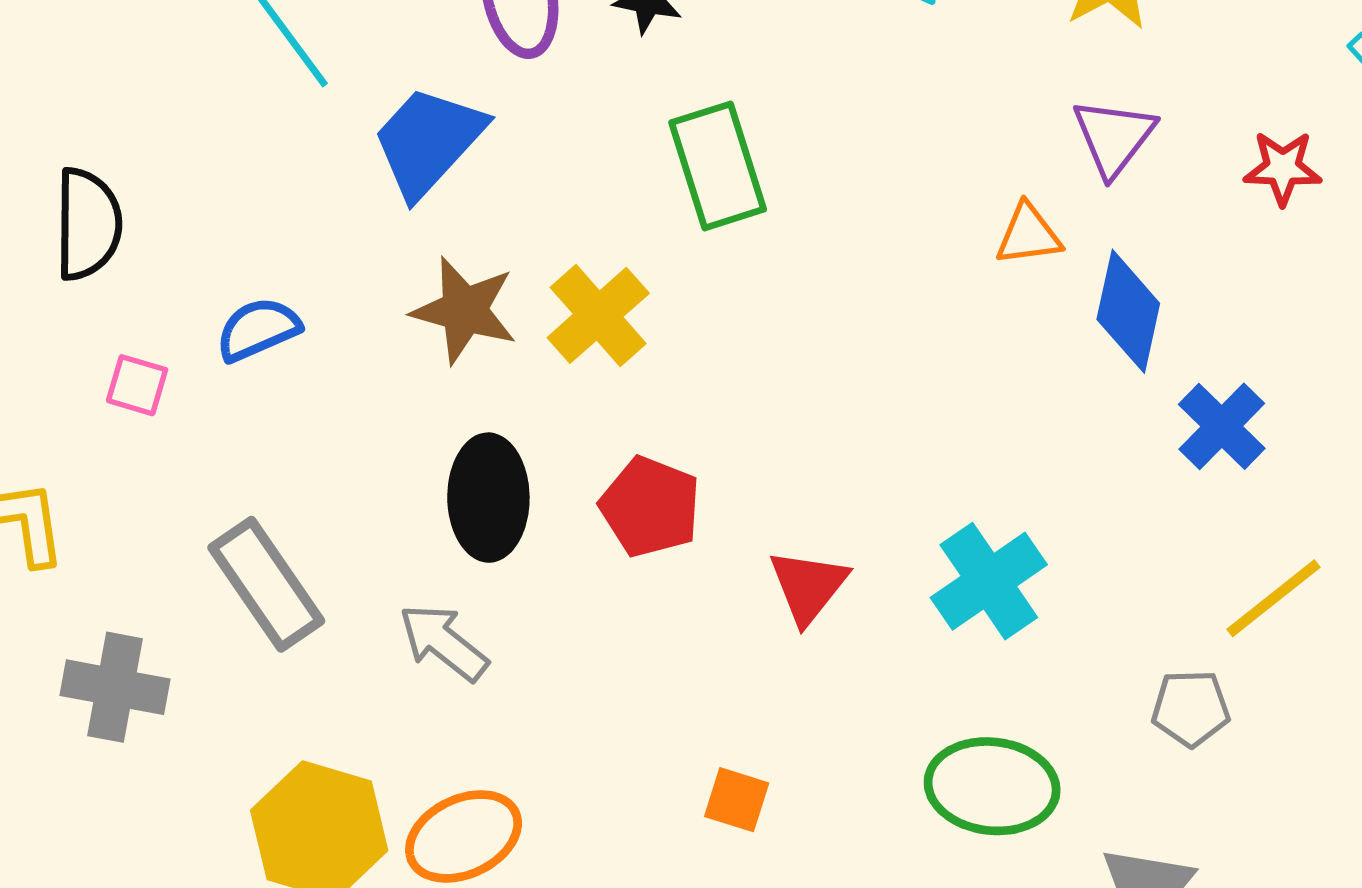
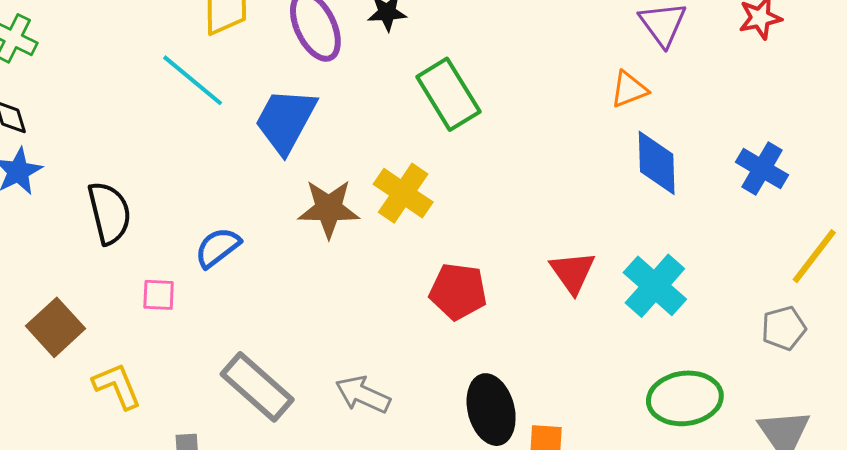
blue diamond: (1128, 311) -> (657, 163), moved
black ellipse: (488, 498) -> (491, 410), moved
red triangle: (808, 586) -> (573, 272), moved

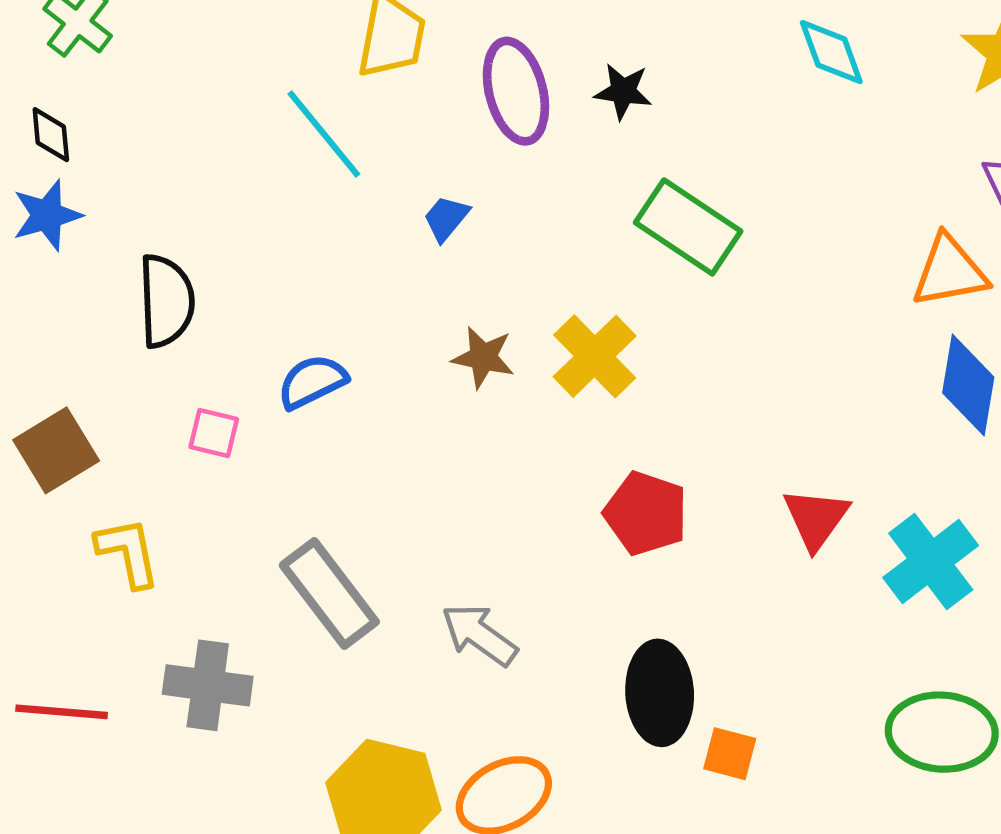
orange triangle: (629, 89) -> (950, 271), size x1.4
green rectangle: (448, 94) -> (688, 227), turned -36
blue trapezoid: (286, 121) -> (446, 218), size x0.5
brown star: (329, 209) -> (483, 357), size x0.7

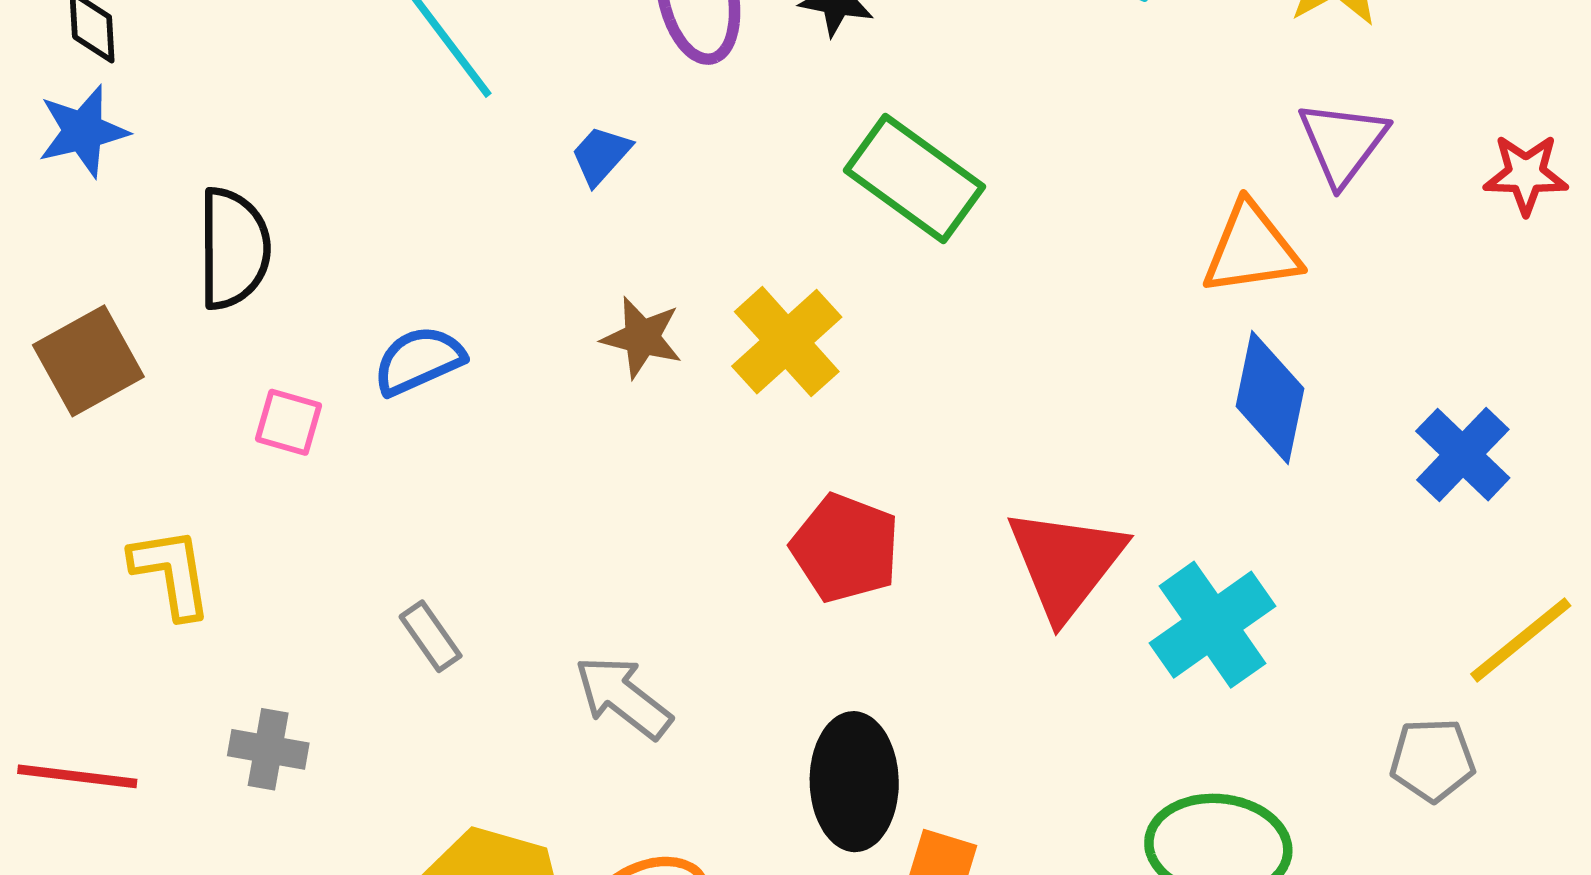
brown square: (56, 450) -> (88, 361), moved
red triangle: (816, 518) -> (1066, 563), size x1.4
gray rectangle: (329, 594) -> (431, 636), size x0.5
gray cross: (208, 685) -> (268, 749), size x0.7

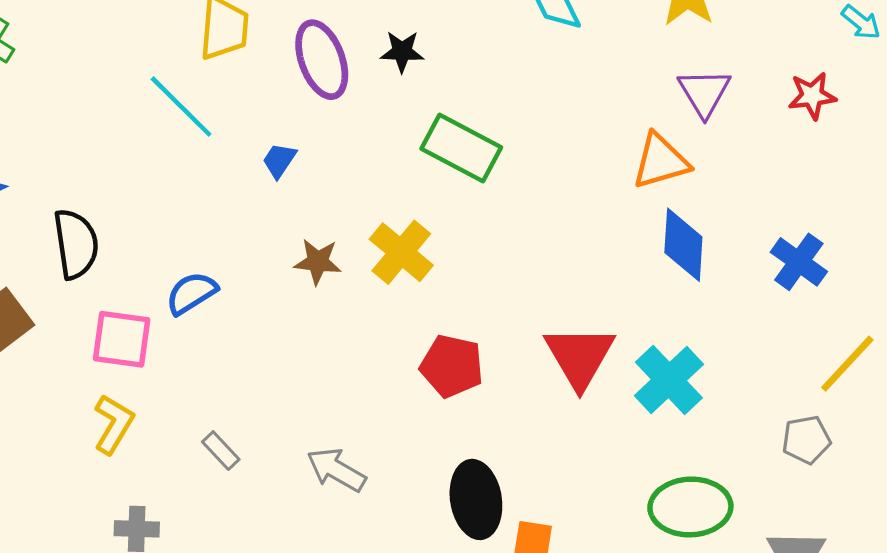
pink square: (289, 422) -> (122, 339), size x1.6
yellow L-shape: (171, 573) -> (114, 424), moved, turned 48

